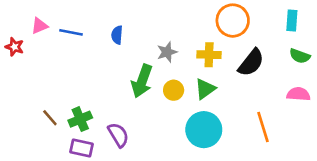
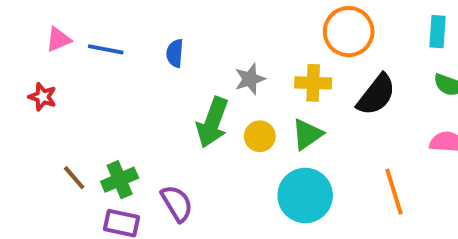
red star: (14, 47) -> (43, 97), moved

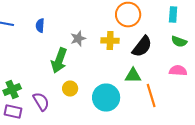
green triangle: (307, 134) -> (133, 76), moved, turned 36
yellow circle: (260, 136) -> (70, 89), moved

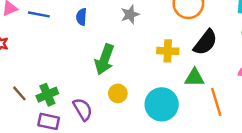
gray star: (78, 39) -> (130, 14), moved
yellow cross: (110, 41) -> (168, 51), moved

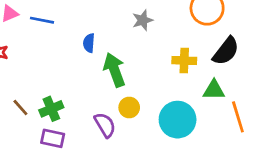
blue semicircle: (81, 17) -> (89, 43), moved
green arrow: (104, 59) -> (114, 70), turned 140
purple semicircle: (83, 109) -> (105, 125), moved

